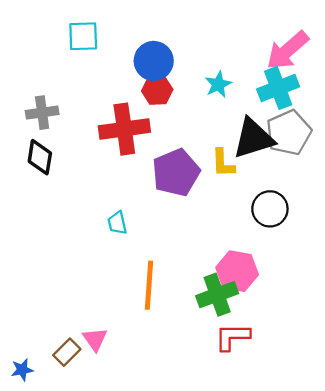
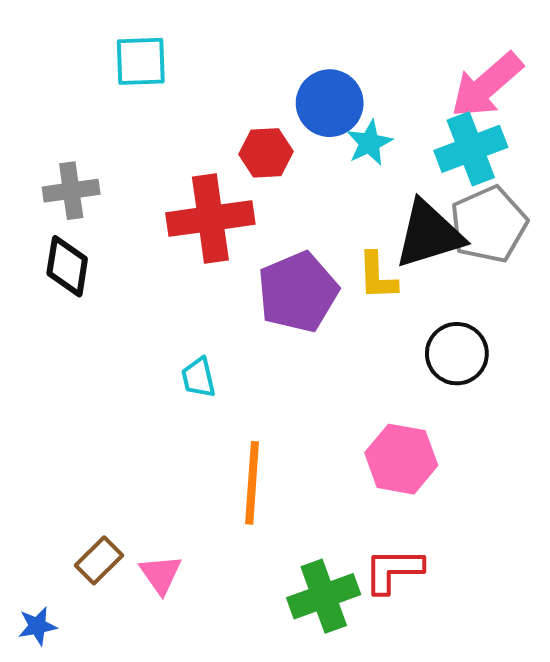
blue circle: (154, 61) -> (330, 103), moved
green cross: (217, 295) -> (324, 596), moved
brown rectangle: (67, 352) -> (99, 560), moved

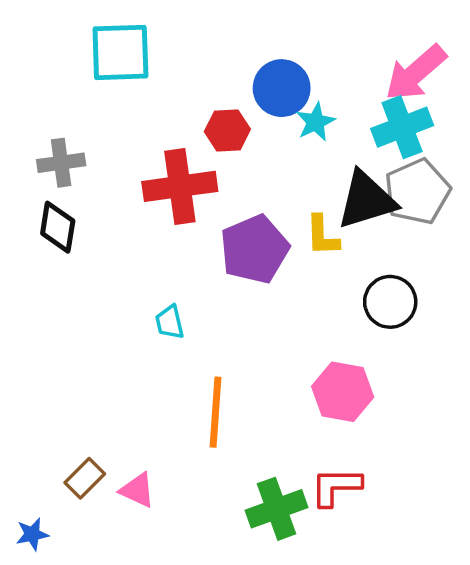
cyan square: (141, 61) -> (120, 52), size x1.4
pink triangle: (161, 574) -> (137, 490), turned -30

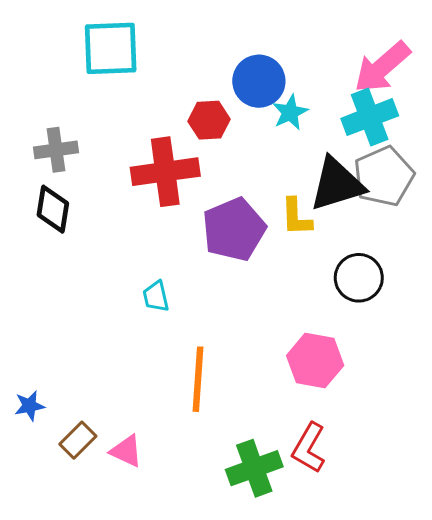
red L-shape: (336, 487) -> (309, 448), turned -60
blue star: (32, 534) -> (29, 406), moved

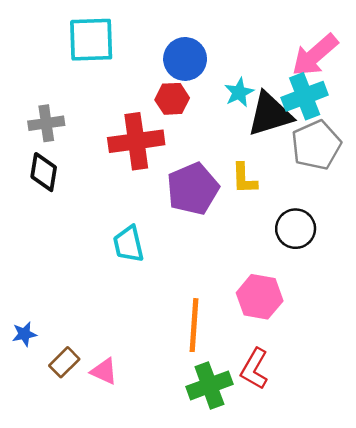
blue circle: (259, 81) -> (185, 59), moved
black triangle: (337, 184) -> (270, 114), moved
cyan trapezoid: (156, 297) -> (128, 244), size x1.4
orange line: (198, 379) -> (194, 325), moved

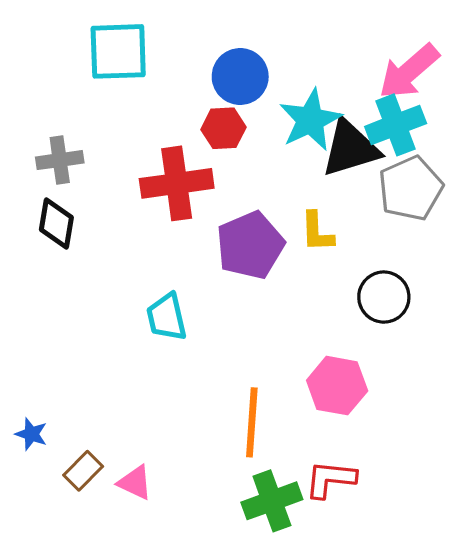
cyan star: (239, 92) -> (310, 120), size x1.6
blue star: (24, 334) -> (31, 434), turned 30
red L-shape: (254, 369) -> (330, 479), turned 66

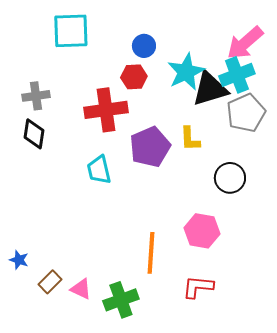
blue circle: (240, 76) -> (144, 46), size x0.7
cyan trapezoid: (167, 317) -> (99, 170), moved
green cross: (272, 501) -> (121, 300), moved

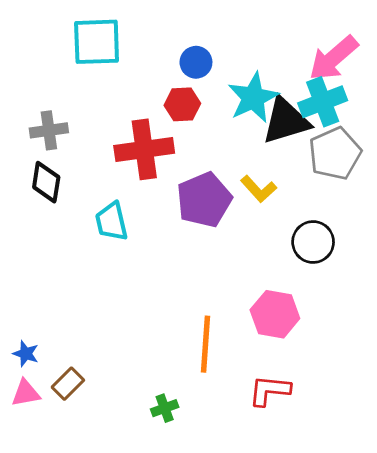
yellow L-shape: (190, 139) -> (259, 189), turned -40
cyan trapezoid: (99, 170) -> (112, 222), moved
pink triangle: (81, 289) -> (26, 393), moved, turned -35
green cross: (121, 300) -> (165, 408), size x0.6

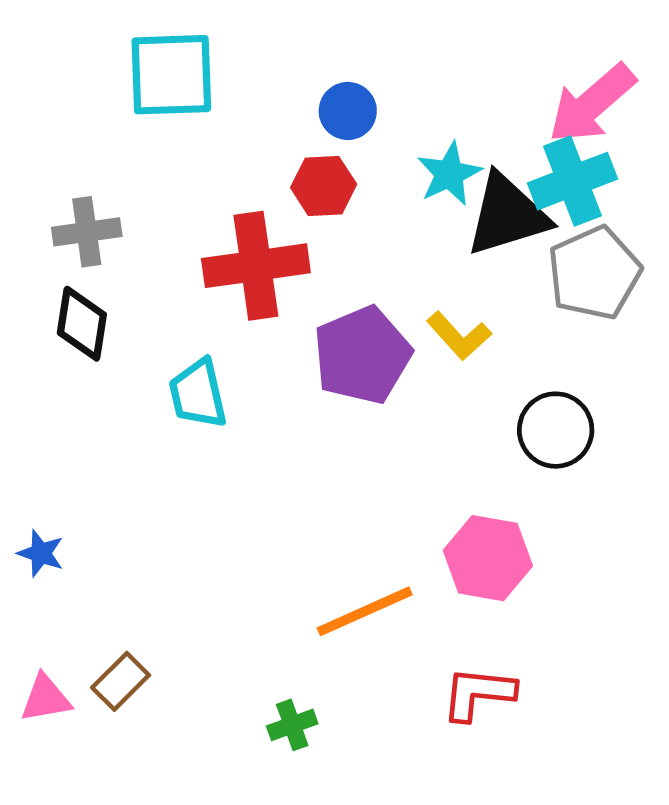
cyan star: (253, 98) -> (449, 174), size x0.7
orange line: (205, 344) -> (365, 611), turned 62
blue star: (26, 354) -> (41, 553), moved

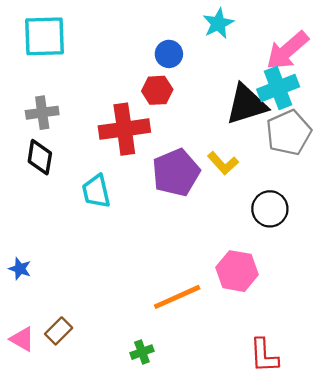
cyan square: (171, 75) -> (45, 36), moved
cyan star: (449, 174) -> (218, 23), moved
red L-shape: (478, 693) -> (264, 356), moved, turned -99
pink triangle: (46, 698) -> (22, 339), turned 40

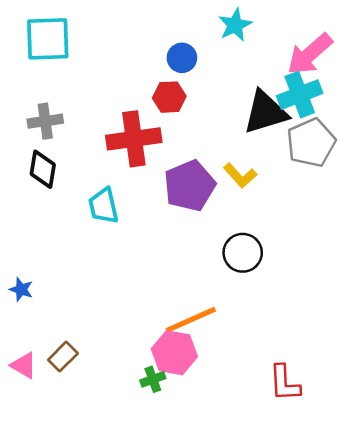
black circle: (270, 209) -> (243, 253), moved
pink hexagon: (237, 271) -> (174, 353), moved

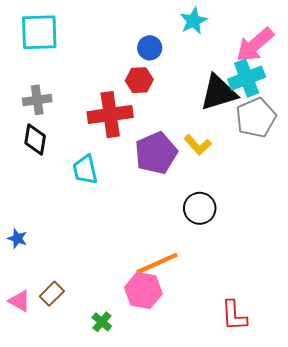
green cross: (153, 379) -> (102, 322), moved, turned -30

